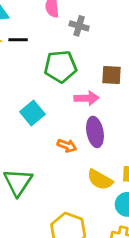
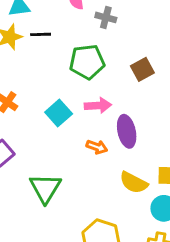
brown square: (111, 75) -> (142, 69), turned -30
pink arrow: (87, 98) -> (98, 105), moved

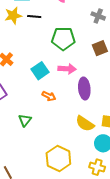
gray cross: (106, 17) -> (98, 16), moved
orange arrow: (97, 147) -> (49, 96), moved
green triangle: (45, 188) -> (25, 120), size x0.6

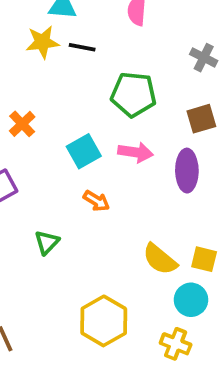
purple ellipse: (84, 88) -> (187, 171), moved

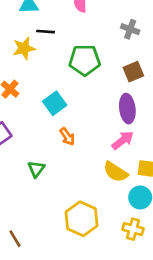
yellow star: (42, 42) -> (24, 48), moved
pink arrow: (136, 152) -> (123, 140), moved, turned -40
orange arrow: (96, 201) -> (67, 137), turned 30

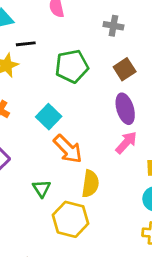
orange arrow: (67, 137) -> (68, 149), size x1.6
yellow semicircle: (116, 172) -> (90, 184), moved, turned -105
yellow hexagon: (82, 219) -> (71, 219), moved

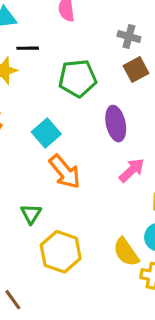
brown square: (125, 69) -> (136, 70), moved
purple ellipse: (125, 109) -> (116, 124), moved
yellow semicircle: (90, 184) -> (126, 252), moved, turned 132

